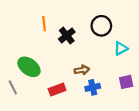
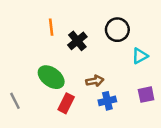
green ellipse: (29, 67) -> (51, 77), moved
red rectangle: (57, 90) -> (66, 103), turned -42

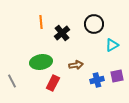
green ellipse: (51, 77) -> (41, 62), turned -45
blue cross: (107, 101) -> (97, 80), moved

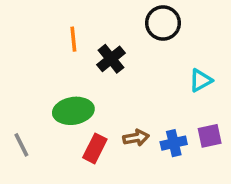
black circle: (94, 24) -> (163, 23), moved
brown arrow: (76, 65) -> (136, 138), moved

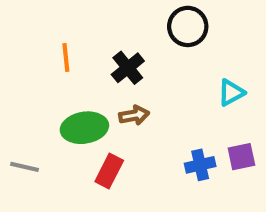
orange line: (73, 39) -> (66, 57), moved
brown arrow: (136, 138) -> (134, 115), moved
gray line: (21, 145) -> (25, 167), turned -50

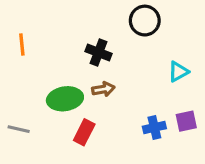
orange line: (66, 57) -> (22, 44), moved
black cross: (128, 68) -> (98, 52), turned -30

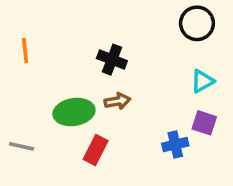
black circle: (145, 21) -> (197, 23), moved
purple square: (186, 121) -> (204, 123), moved, turned 30

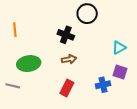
black circle: (197, 23) -> (87, 14), moved
green ellipse: (74, 112) -> (29, 64), moved
red rectangle: (96, 150) -> (67, 88), moved

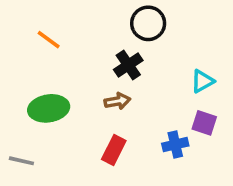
orange line: (15, 30) -> (49, 40), moved, turned -48
black cross: (66, 35) -> (128, 65), moved, turned 35
gray line: (13, 86) -> (21, 161), moved

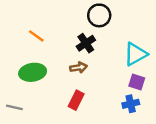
orange line: (49, 40) -> (36, 36), moved
cyan triangle: (202, 81) -> (135, 54), size x1.5
blue cross: (175, 145) -> (131, 104), moved

